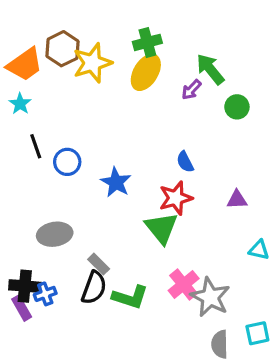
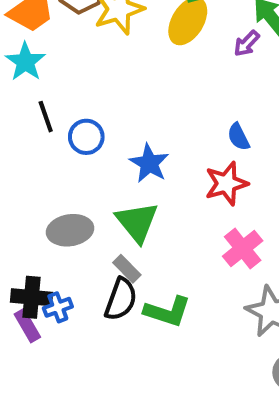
cyan star: (20, 104) -> (25, 62), size x1.4
green triangle: (162, 228) -> (137, 222), moved
pink cross: (184, 285) -> (243, 248), moved

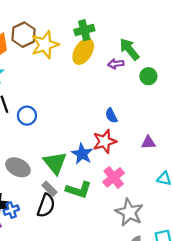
purple arrow: (247, 43) -> (116, 64), turned 40
blue star: (149, 163) -> (82, 154), moved
gray ellipse: (70, 230) -> (18, 167), turned 35
green L-shape: (167, 311) -> (79, 190), moved

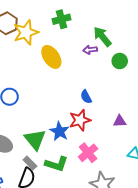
yellow ellipse: (83, 51) -> (51, 57), moved, turned -65

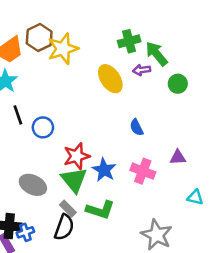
green cross: (62, 19) -> (129, 41), moved
yellow ellipse: (51, 57) -> (110, 79), moved
red star: (80, 120) -> (77, 156), moved
pink cross: (88, 153) -> (143, 171), moved, turned -30

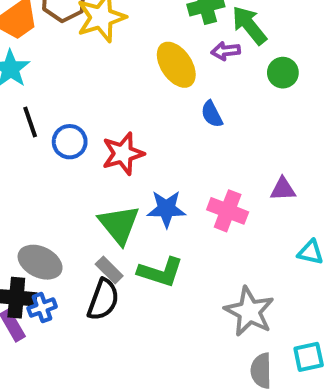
blue semicircle: (137, 127) -> (212, 114), moved
red star: (77, 156) -> (123, 154), moved
blue star: (104, 170) -> (166, 209), turned -30
gray ellipse: (33, 185) -> (40, 262), moved

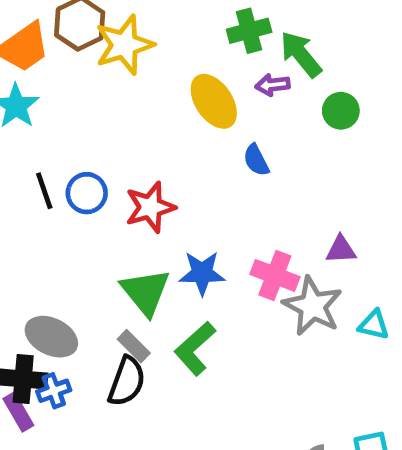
black line: (30, 122) -> (44, 191), moved
green L-shape: (160, 272) -> (195, 348), turned 120
gray star: (249, 311) -> (313, 306), moved

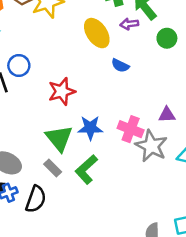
blue semicircle: (256, 160) -> (120, 65), turned -36
blue circle: (87, 193) -> (19, 65), moved
black semicircle: (127, 381) -> (36, 199), moved

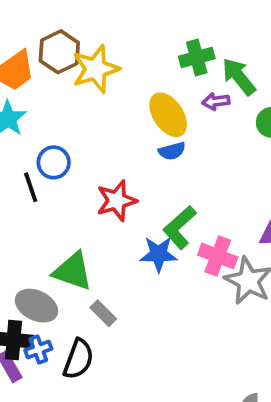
blue semicircle: (120, 65) -> (172, 151), moved, turned -42
green triangle: (59, 138) -> (73, 271), moved, turned -32
green L-shape: (86, 169) -> (180, 227), moved

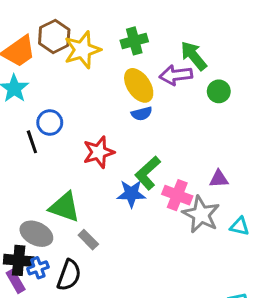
green cross: (197, 57) -> (134, 41), moved
purple arrow: (216, 101) -> (176, 75), size x1.5

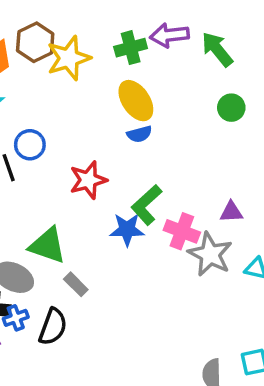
green arrow: (194, 56) -> (217, 49), moved
purple arrow: (176, 75) -> (169, 35), moved

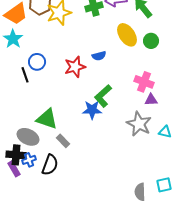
yellow ellipse: (136, 101) -> (127, 35), moved
red star: (88, 180) -> (75, 67), moved
pink cross: (182, 231) -> (144, 82), moved

